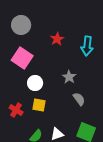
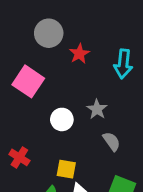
gray circle: (21, 25) -> (49, 33), moved
white circle: (35, 83) -> (62, 119), moved
yellow square: (39, 105) -> (66, 169), moved

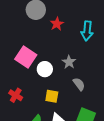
pink square: (28, 81) -> (26, 57), moved
yellow square: (66, 169) -> (52, 96), moved

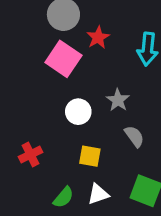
pink square: (26, 57) -> (63, 59), moved
red cross: (16, 95) -> (30, 154), turned 32

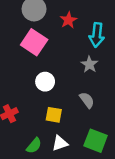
red star: (98, 37) -> (68, 20), moved
gray star: (118, 100) -> (89, 64), moved

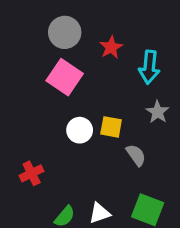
gray star: (89, 64) -> (158, 112), moved
yellow square: (54, 115) -> (111, 127), moved

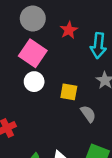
white circle: (80, 130) -> (34, 82), moved

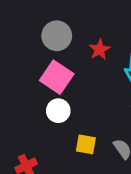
yellow square: (69, 92) -> (86, 144), moved

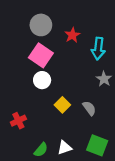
yellow square: (86, 144) -> (62, 105), turned 35

